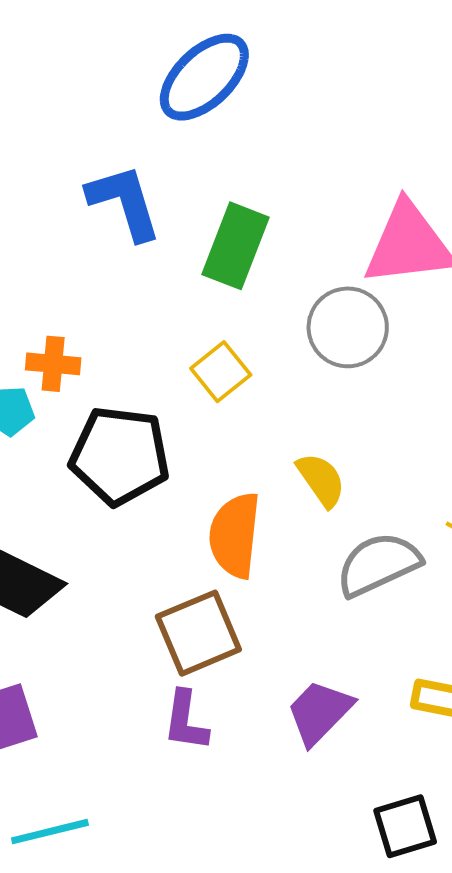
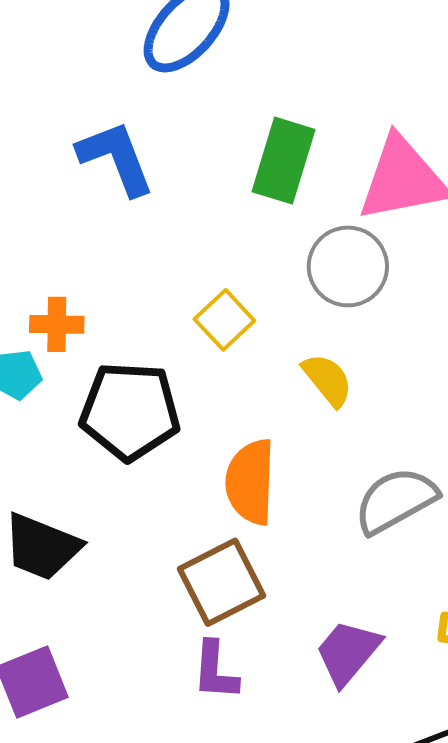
green rectangle: (236, 246) -> (283, 161), moved
yellow semicircle: (321, 480) -> (328, 380), moved

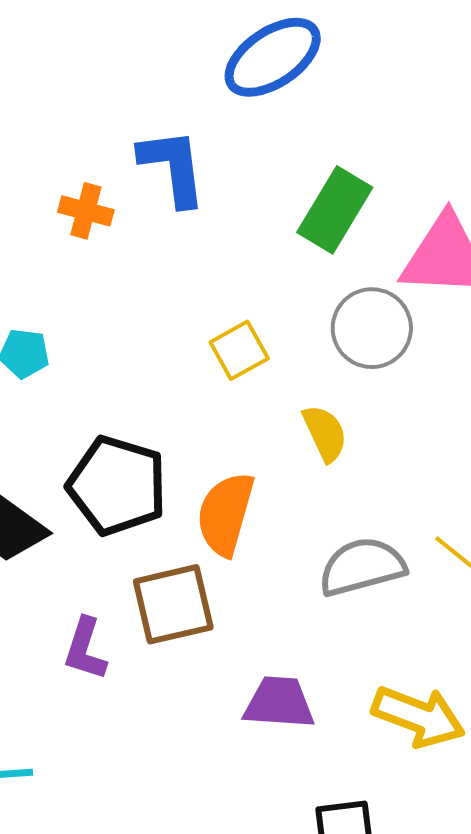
orange cross: (57, 324) -> (86, 211), moved
black pentagon: (130, 411) -> (117, 486), moved
purple trapezoid: (348, 652) -> (279, 703), turned 40
purple L-shape: (215, 671) -> (85, 649), moved

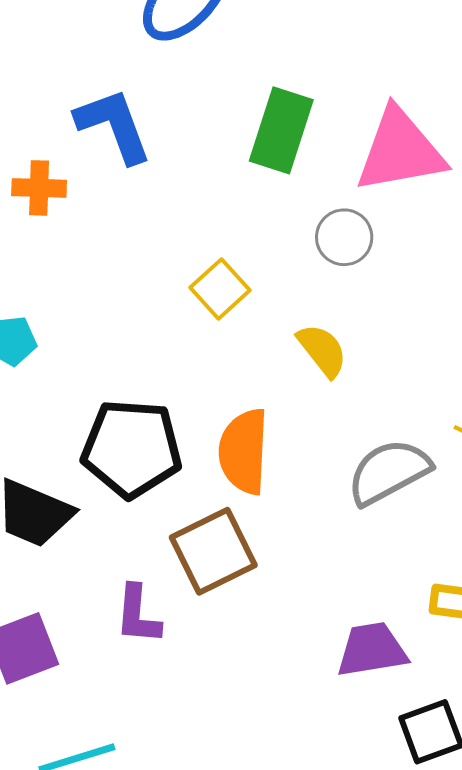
gray circle: (372, 328) -> (344, 237), size x0.7
purple trapezoid: (279, 703) -> (372, 650), moved

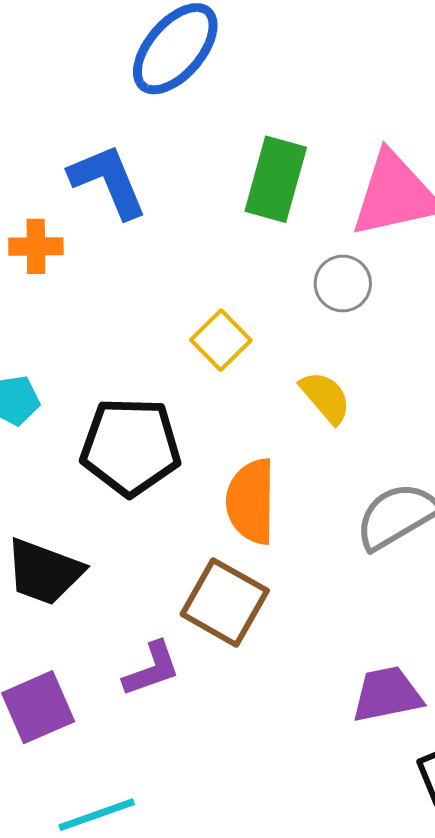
black pentagon: (132, 448) -> (131, 447), moved
brown square: (213, 551) -> (225, 602), turned -32
purple L-shape: (138, 615) -> (152, 669), turned -112

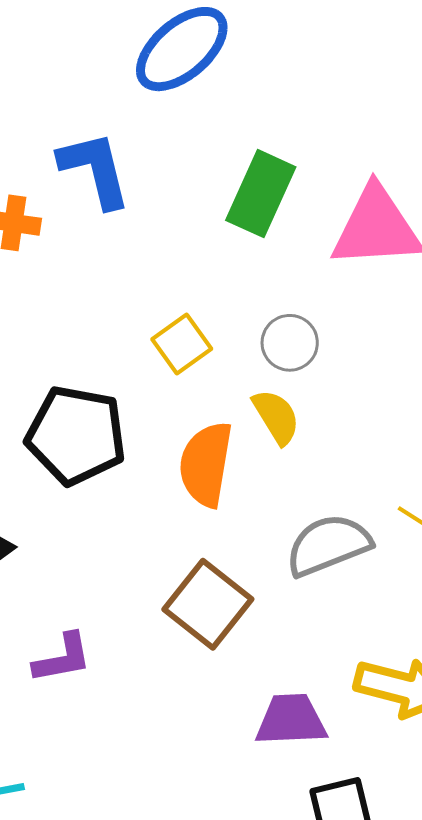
gray circle: (343, 283) -> (290, 343), moved
orange semicircle: (251, 501) -> (206, 464), moved
brown square: (225, 602) -> (208, 604), moved

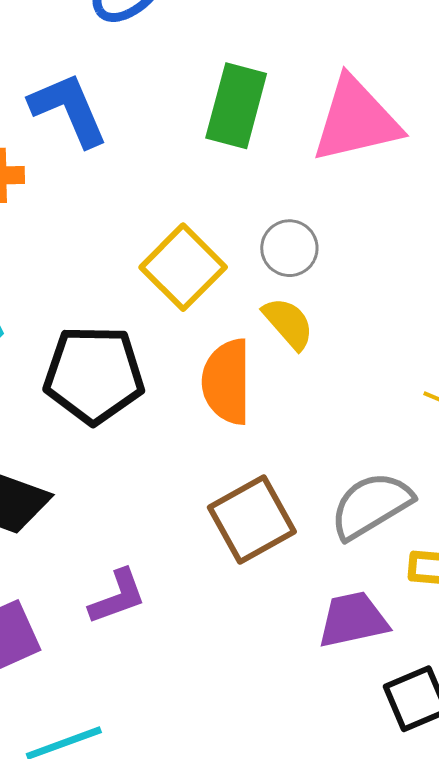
yellow square: (182, 344) -> (183, 267), size x1.4
gray semicircle: (328, 545) -> (371, 505), moved
brown square: (208, 604) -> (252, 520), turned 32

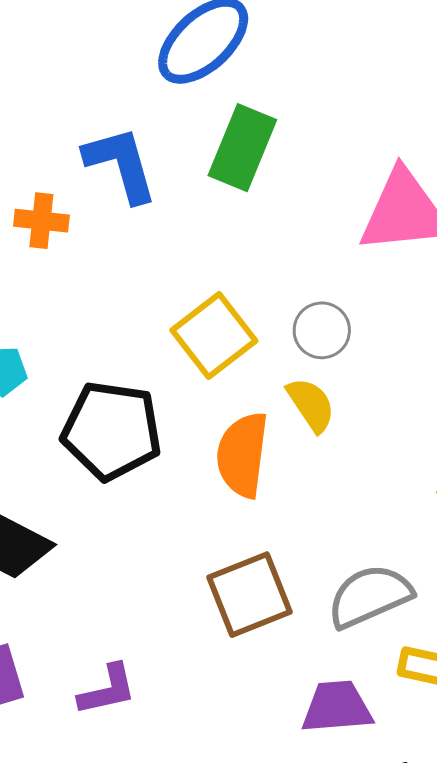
green rectangle: (236, 106) -> (242, 148), moved
purple L-shape: (117, 597) -> (107, 690), moved

